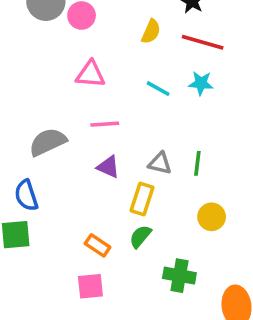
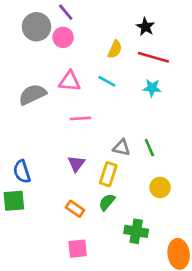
cyan line: (158, 89) -> (107, 81), moved
gray semicircle: (48, 142) -> (33, 95), moved
green line: (197, 163) -> (149, 148), turned -30
purple triangle: (108, 167) -> (76, 164), moved, turned 42
pink square: (90, 286) -> (78, 249), moved

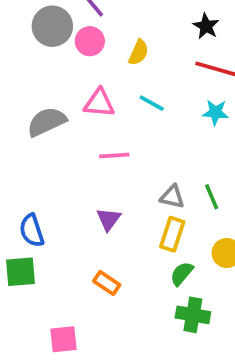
yellow semicircle: (115, 49) -> (139, 52), moved
yellow rectangle: (108, 174) -> (172, 234), moved
green semicircle: (107, 202) -> (182, 274), moved
pink square: (78, 249) -> (64, 339), moved

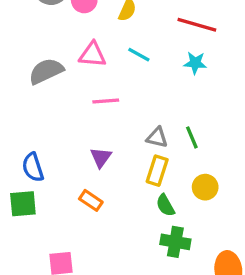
green semicircle: (182, 274) -> (165, 205), turned -70
orange rectangle: (107, 283) -> (91, 200), moved

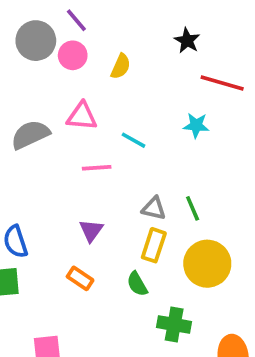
red line: (197, 25) -> (222, 83), moved
cyan line: (139, 55) -> (134, 140), moved
yellow circle: (205, 187) -> (207, 264), size x1.6
green semicircle: (165, 205) -> (137, 284), moved

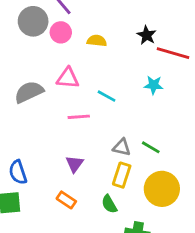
black star: (187, 41) -> (147, 35), moved
yellow semicircle: (121, 66) -> (97, 41), turned -108
green line: (193, 208) -> (151, 147), turned -36

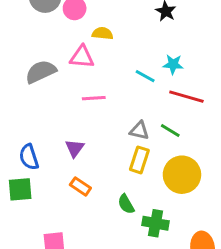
yellow semicircle: (97, 41) -> (103, 33), moved
red line: (173, 53) -> (186, 97), moved
cyan line: (106, 96) -> (145, 76), moved
purple triangle: (75, 164) -> (75, 148), moved
green semicircle: (109, 204) -> (126, 204), moved

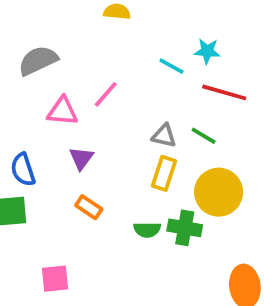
pink triangle: (82, 57) -> (62, 111), moved
pink line: (94, 98) -> (106, 94), turned -45
green semicircle: (126, 204) -> (147, 230), turned -60
green cross: (155, 223) -> (185, 228), moved

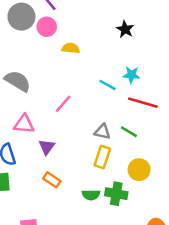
gray semicircle: (38, 60) -> (18, 81), turned 56
pink triangle: (62, 111) -> (24, 124), moved
yellow circle: (219, 192) -> (139, 170), size x0.7

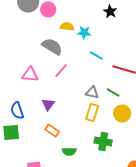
cyan star: (131, 75) -> (84, 32), moved
gray semicircle: (18, 81) -> (52, 46), moved
pink triangle: (24, 124) -> (30, 74), moved
yellow circle: (139, 170) -> (122, 114), moved
green semicircle: (91, 195) -> (69, 152), moved

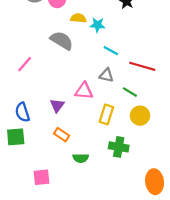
pink line: (61, 70) -> (25, 64), moved
pink triangle: (30, 74) -> (84, 91), moved
gray triangle: (92, 92) -> (106, 75), moved

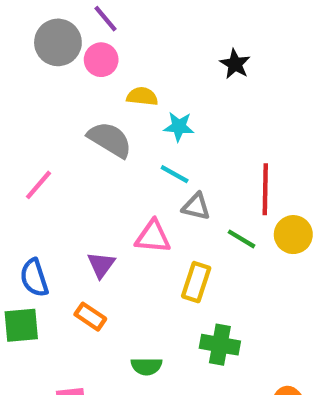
cyan star: (97, 25) -> (179, 127), moved
cyan line: (111, 51) -> (175, 174), moved
red line: (142, 66) -> (265, 189), turned 75
yellow circle: (140, 116) -> (293, 235), moved
orange rectangle: (62, 135) -> (90, 317), moved

